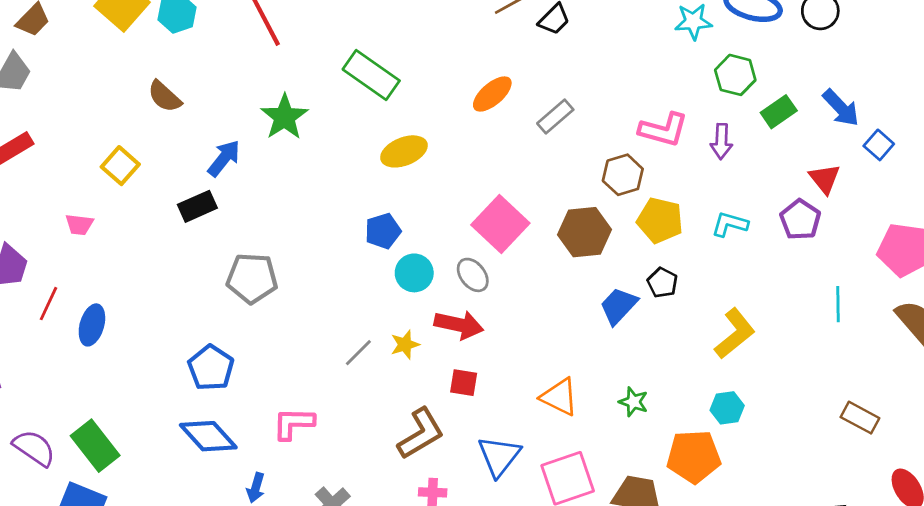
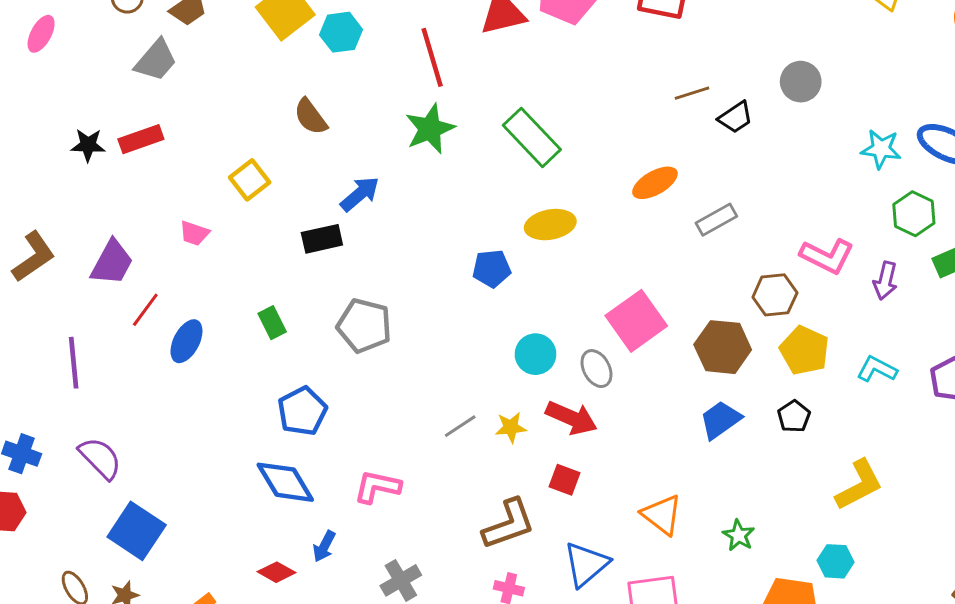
green star: (284, 117) -> (430, 129), moved
blue pentagon: (383, 231) -> (492, 269), moved
blue trapezoid: (618, 306) -> (720, 420), moved
green rectangle: (95, 446) -> (272, 323), moved, size x0.6

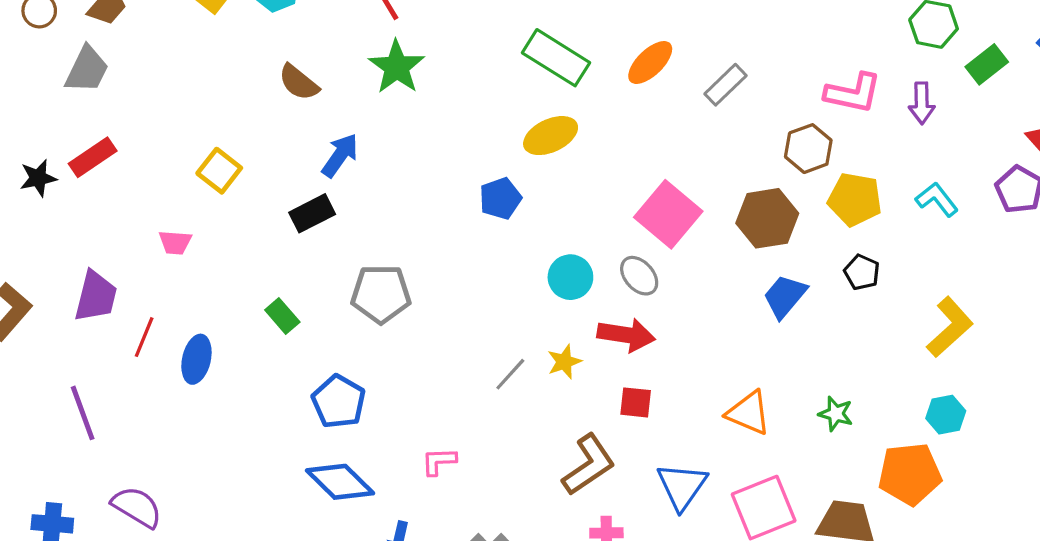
brown semicircle: (311, 117) -> (299, 82), moved
green rectangle: (532, 137) -> (556, 58), moved
cyan L-shape: (877, 369) -> (937, 199), turned 39
pink L-shape: (377, 487) -> (439, 461), size x0.7

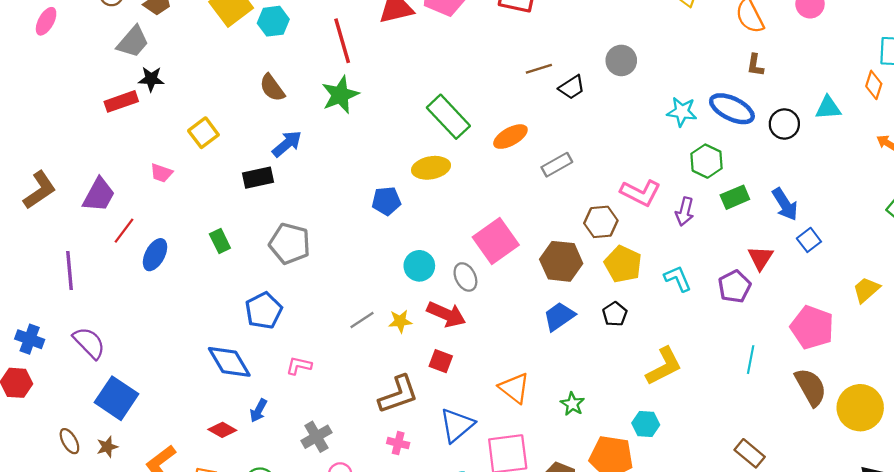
black star: (38, 178) -> (151, 79), moved
blue pentagon: (339, 402) -> (264, 311), moved

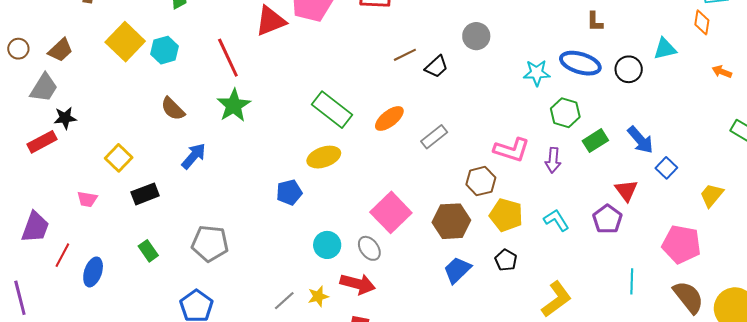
black rectangle: (258, 178) -> (145, 194), moved
yellow trapezoid: (866, 290) -> (712, 195), moved

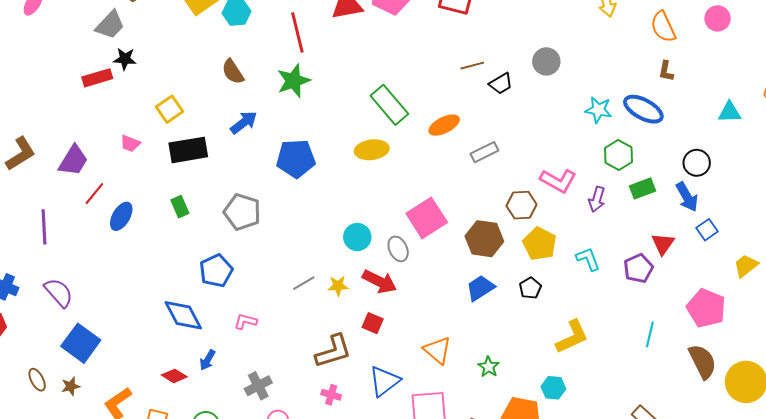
black circle: (629, 69) -> (697, 163), moved
blue pentagon: (289, 192) -> (296, 159), moved, size x1.5
black rectangle: (145, 194) -> (188, 150), size x1.4

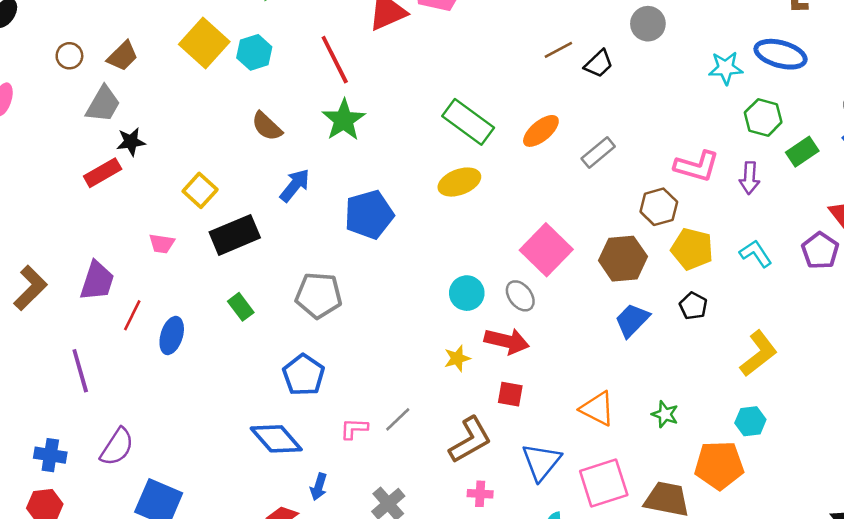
gray line: (304, 283) -> (398, 419), moved
purple semicircle: (59, 293) -> (117, 447), turned 88

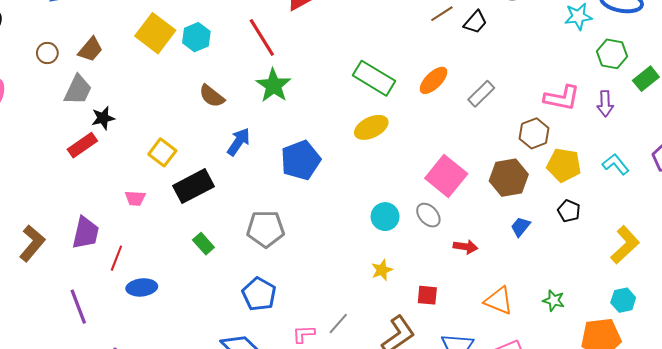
blue trapezoid: (632, 320) -> (520, 227), size x0.7
blue ellipse: (172, 335) -> (142, 287), moved, turned 72
red arrow: (507, 341) -> (465, 247), moved, size x0.7

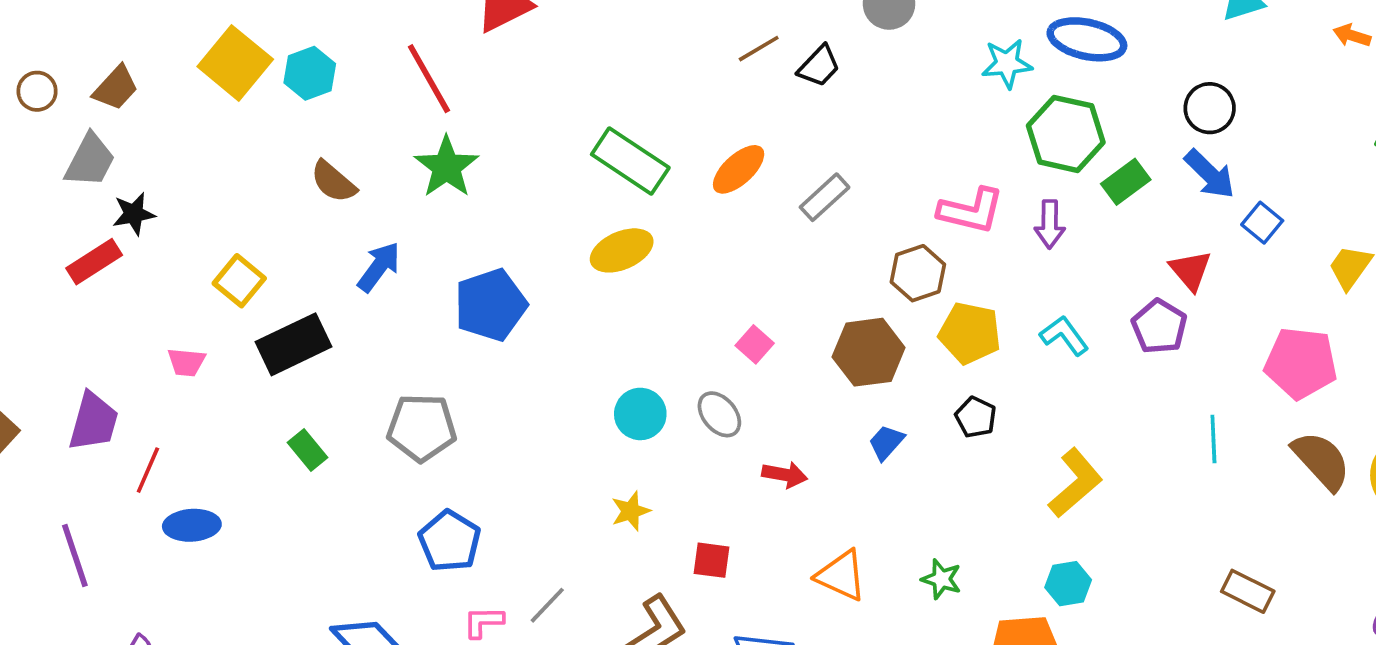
green hexagon: (612, 54) -> (1066, 134), size x1.4
pink square: (446, 176) -> (755, 344), size x0.5
blue pentagon: (259, 294) -> (450, 541), moved

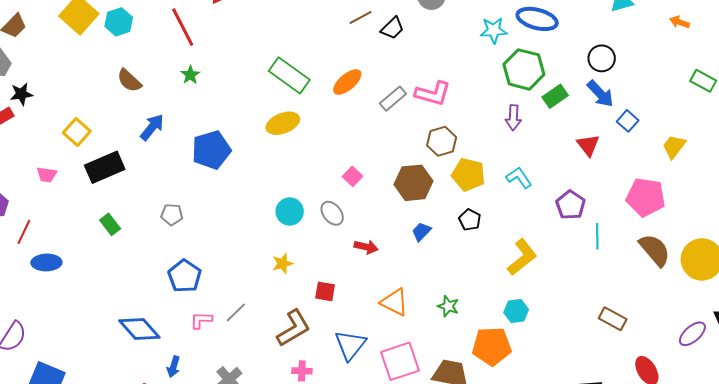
green star: (447, 167) -> (190, 75), size x0.6
pink L-shape: (971, 211) -> (433, 94), moved
purple pentagon: (1159, 327) -> (571, 205), moved
gray pentagon: (422, 428) -> (172, 214), size x0.6

